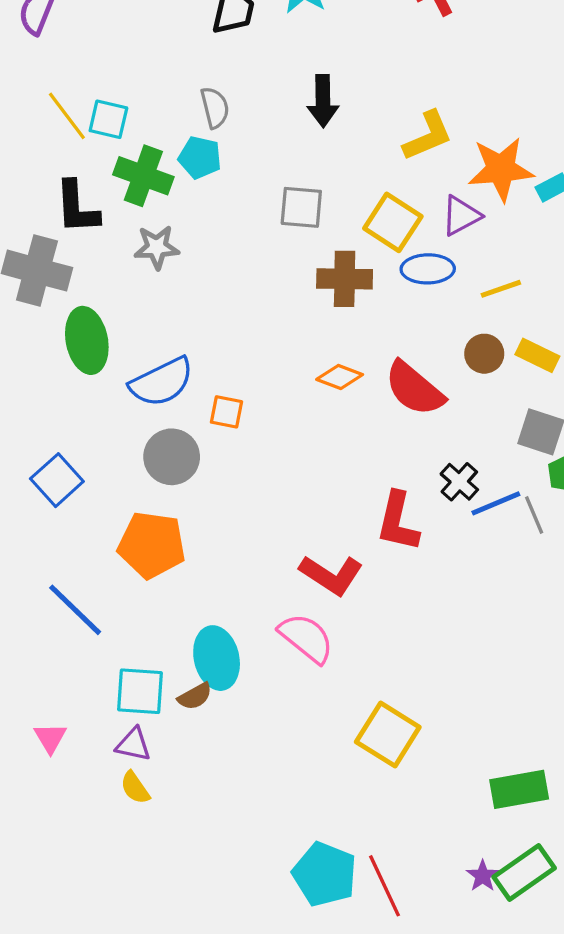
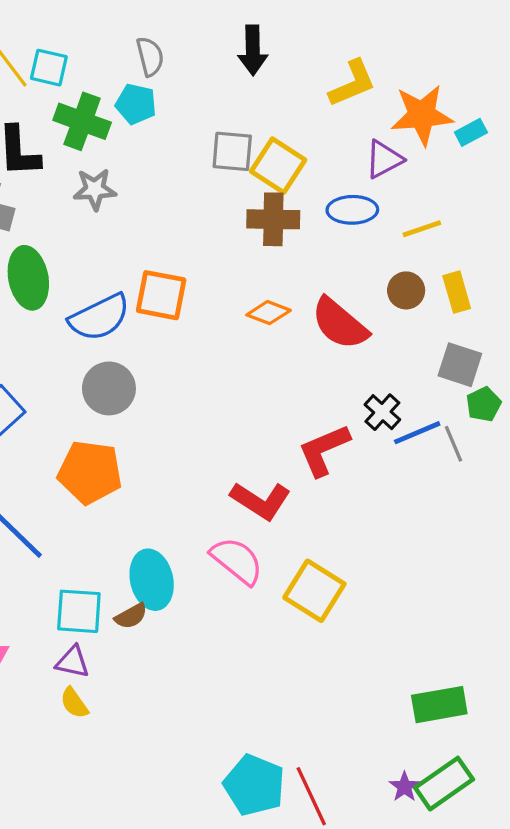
yellow square: (393, 222) -> (278, 166), moved
yellow rectangle: (537, 355) -> (457, 292), turned 48
orange square: (227, 412) -> (161, 295), moved, size x1.6
red L-shape: (398, 522) -> (324, 450), turned 54
yellow square: (388, 735) -> (314, 591), moved

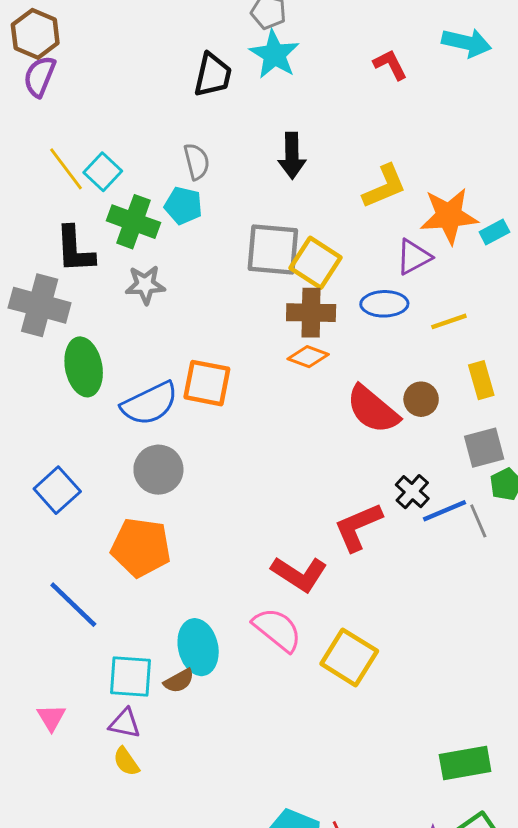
cyan square: (49, 68) -> (103, 172), turned 30
gray square: (232, 151) -> (273, 250), size x1.4
brown circle: (406, 290) -> (421, 399), moved
orange diamond: (269, 313) -> (308, 357), moved
gray square: (460, 365) -> (484, 448), turned -33

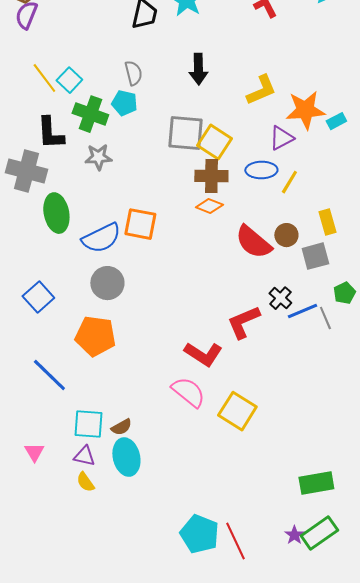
yellow line: (449, 321) -> (289, 182), moved, turned -40
gray square: (484, 448) -> (315, 256), moved
cyan ellipse: (198, 647) -> (126, 457), moved

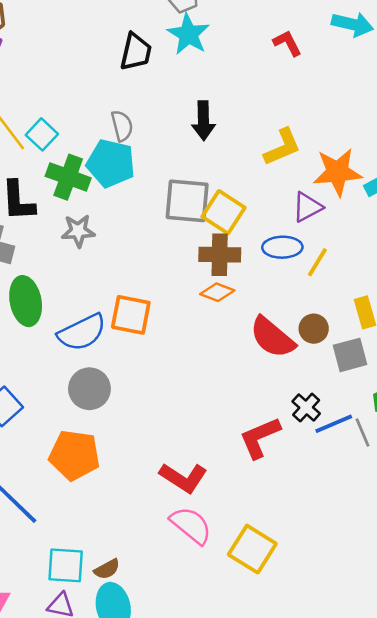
cyan pentagon: (124, 103) -> (111, 163), size x1.5
red L-shape: (203, 354) -> (183, 478), moved

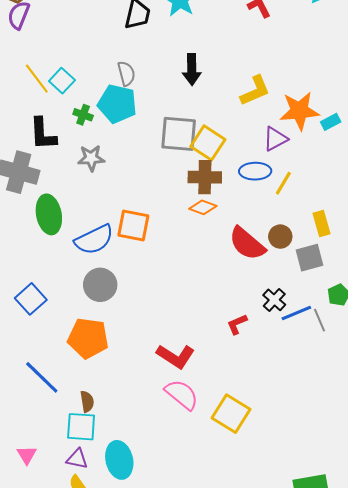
green cross: (68, 177) -> (83, 115), size x0.6
red L-shape: (260, 438) -> (237, 324), size x0.6
brown semicircle: (107, 569) -> (87, 402), moved, turned -70

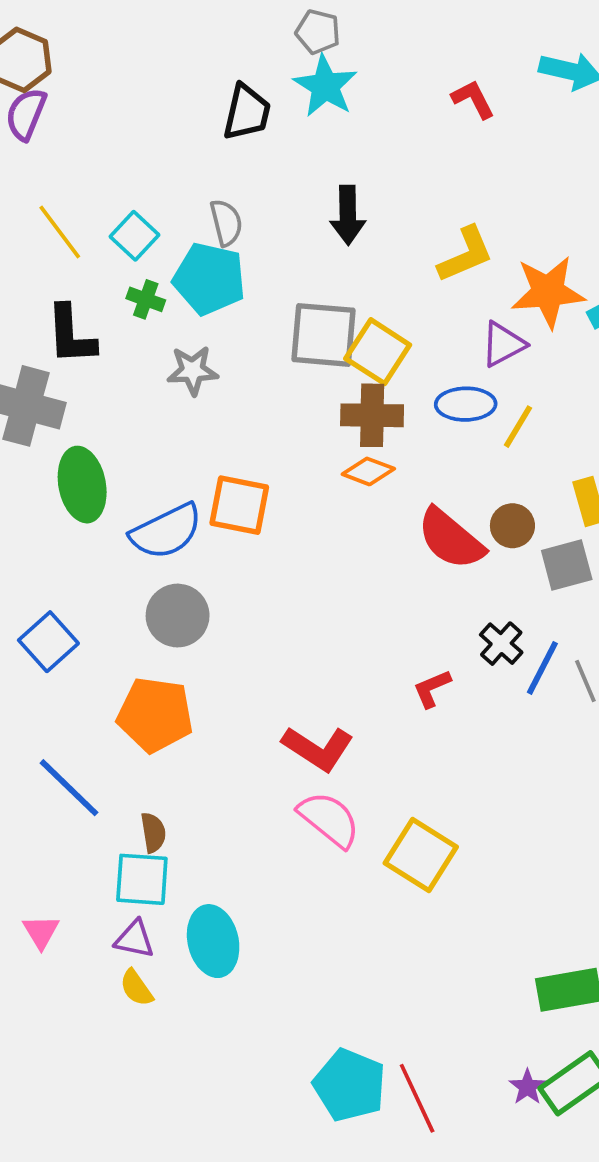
cyan square: (62, 81) -> (135, 236), moved
gray star: (91, 158) -> (193, 370), moved
blue line: (296, 313) -> (542, 668), turned -40

